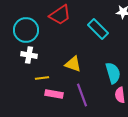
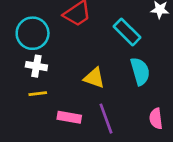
cyan semicircle: (113, 73) -> (140, 71), moved
yellow line: (42, 78) -> (38, 94), moved

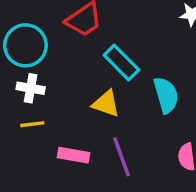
cyan rectangle: (127, 32) -> (121, 63), moved

